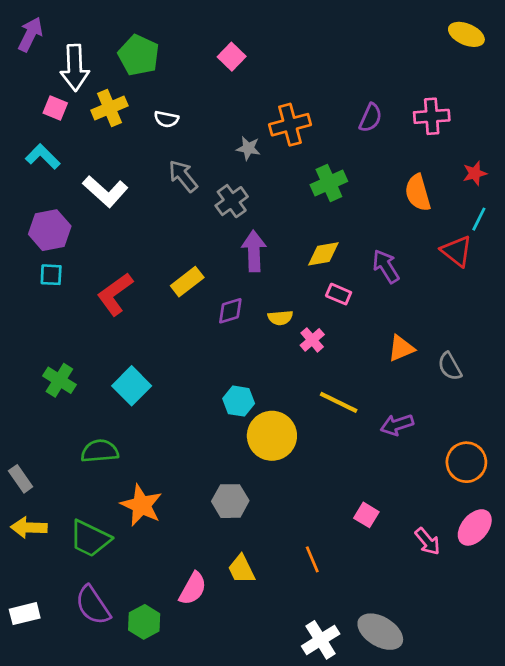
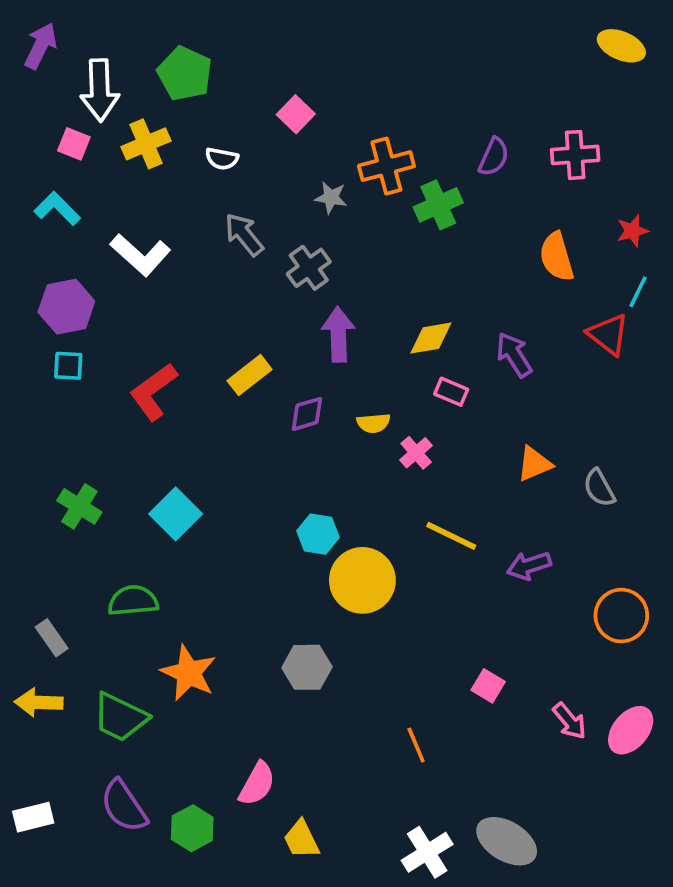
pink square: (232, 57) -> (296, 114), moved
green cross: (329, 183) -> (438, 205), moved
gray rectangle: (21, 479) -> (52, 638), moved
pink ellipse: (475, 527) -> (631, 730), moved
yellow trapezoid: (241, 569) -> (301, 839), moved

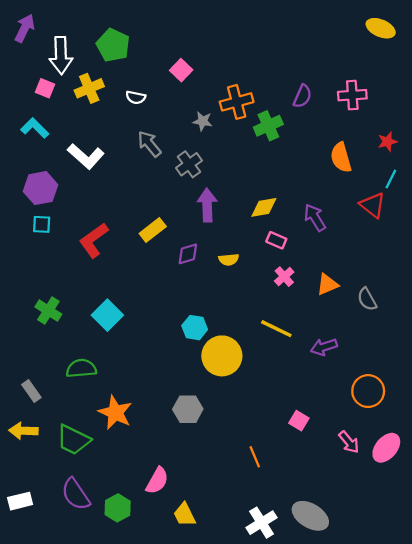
pink cross: (416, 453) -> (284, 277), moved
orange circle: (621, 616) -> (368, 391), moved

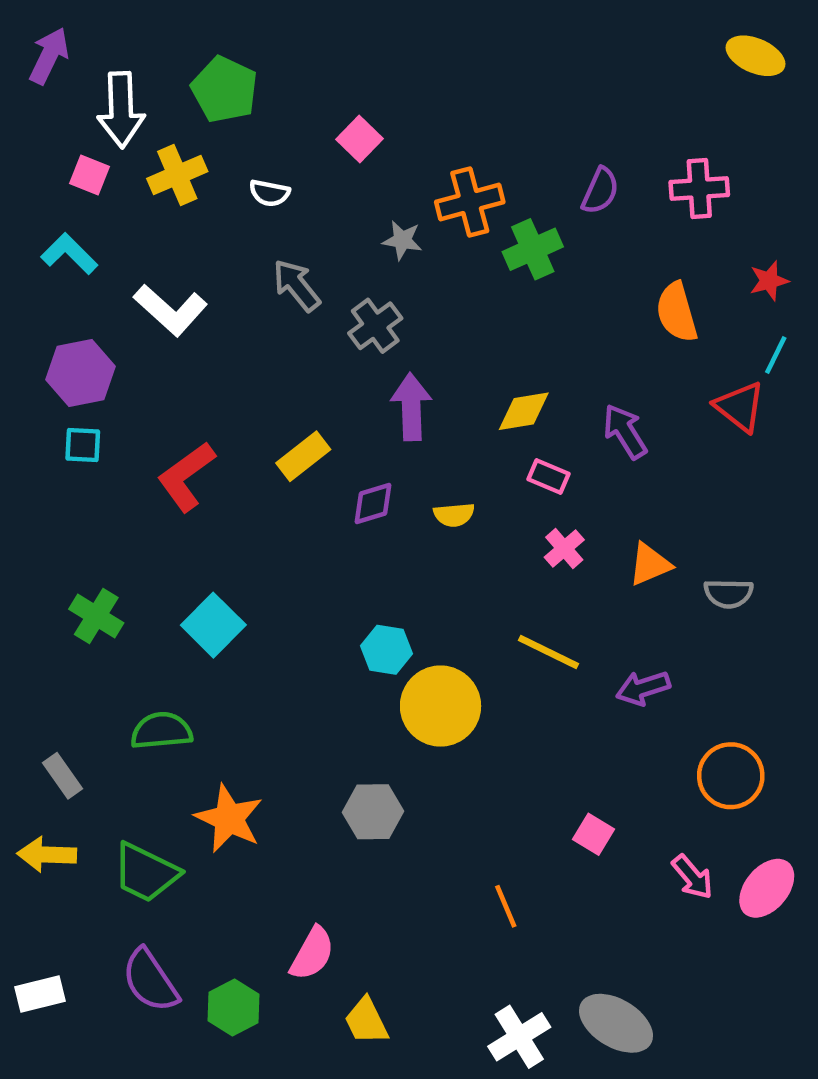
gray semicircle: (367, 299) -> (728, 594), turned -60

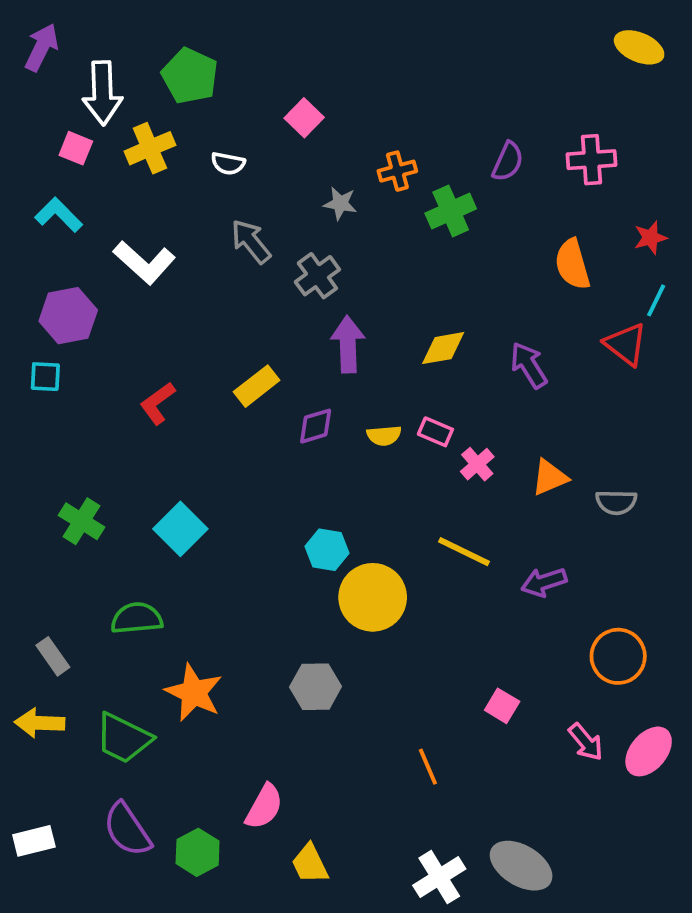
orange cross: (470, 202) -> (397, 171), size x0.7
cyan square: (83, 445) -> (45, 377), moved
red L-shape: (186, 476) -> (158, 403), size x0.7
pink rectangle: (548, 476) -> (435, 432), moved

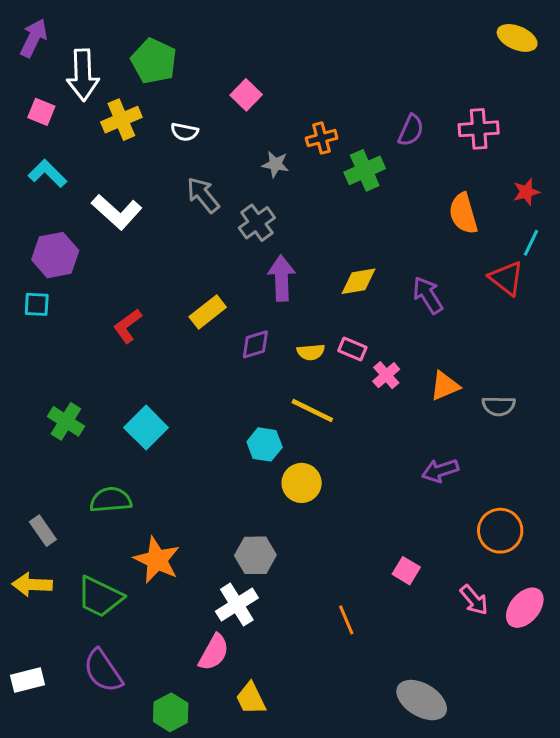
pink square: (76, 148) -> (41, 112), moved
yellow line: (464, 552) -> (312, 411), moved
yellow circle: (373, 597) -> (302, 483), size x0.7
green hexagon: (198, 852) -> (171, 712), moved
white cross: (439, 877) -> (237, 605), moved

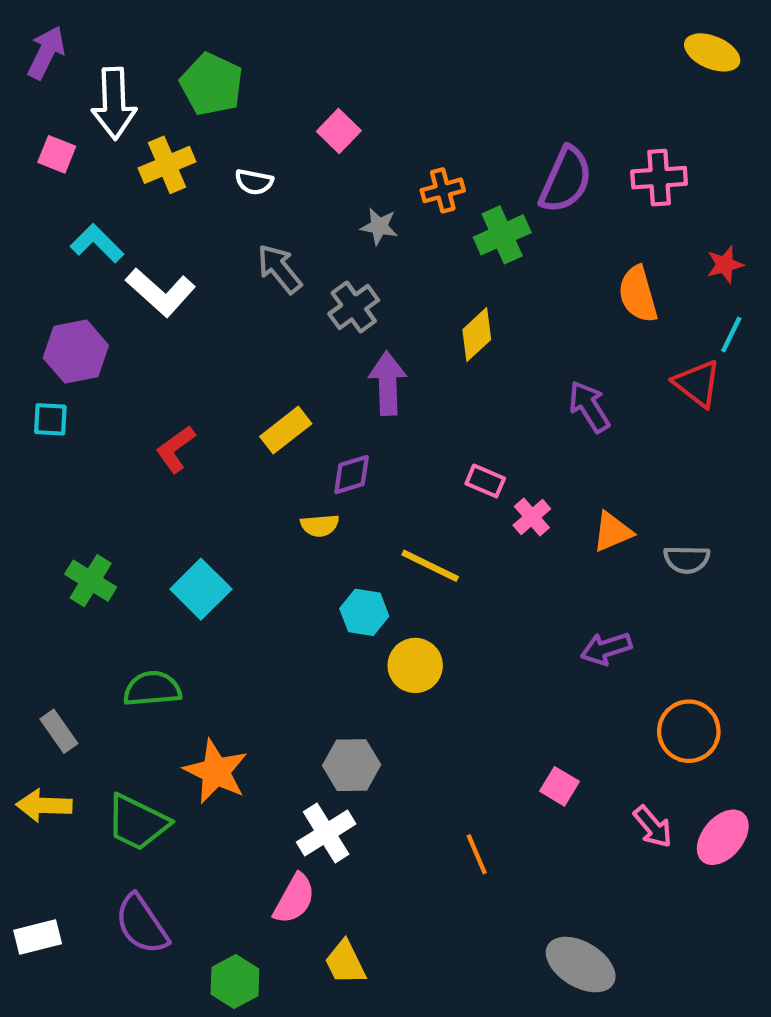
purple semicircle: (411, 130) -> (566, 180), size x1.5
cyan L-shape: (48, 173) -> (97, 243), moved
yellow diamond: (359, 281) -> (477, 335), moved, turned -33
yellow semicircle: (311, 352) -> (320, 525), moved

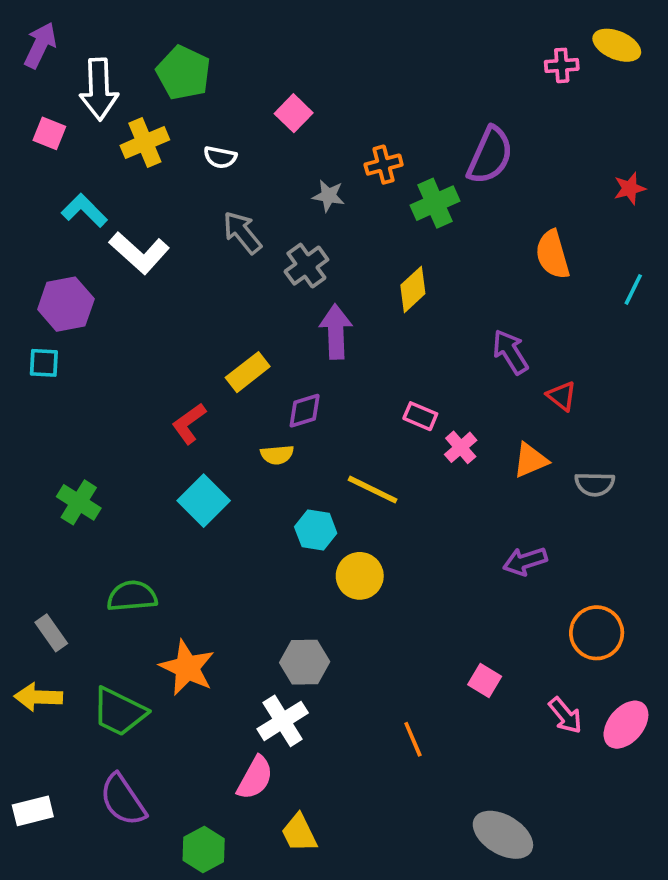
pink cross: (659, 178) -> (562, 65), moved, size x0.7
red star: (725, 265) -> (630, 188), moved
red triangle: (697, 383) -> (562, 396), moved, size x0.7
red L-shape: (176, 449) -> (189, 423), moved
cyan square: (201, 589) -> (204, 501), moved

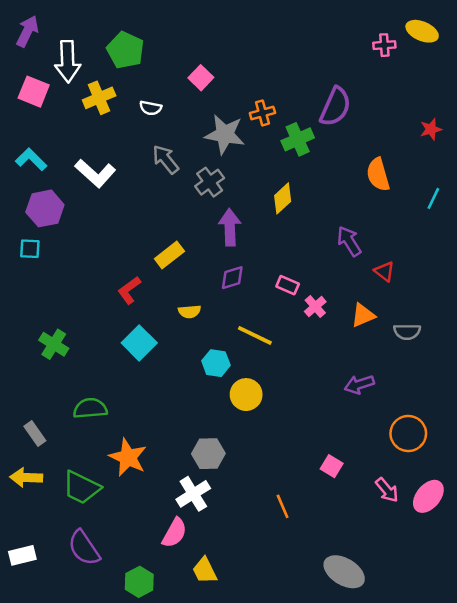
pink square: (49, 133) -> (34, 92), size x1.4
gray star: (328, 196) -> (225, 134), size x1.8
cyan L-shape: (84, 210) -> (31, 159), moved
purple diamond: (305, 411) -> (232, 278), moved

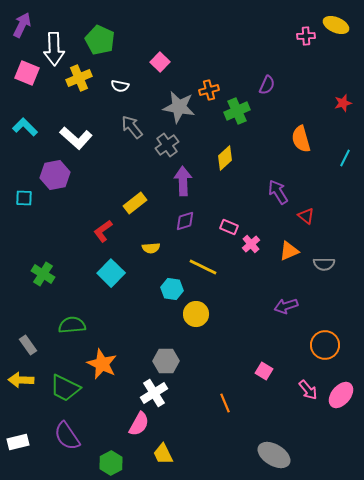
purple semicircle: (335, 107) -> (267, 85), size x0.6
purple hexagon: (45, 208) -> (55, 175), moved

